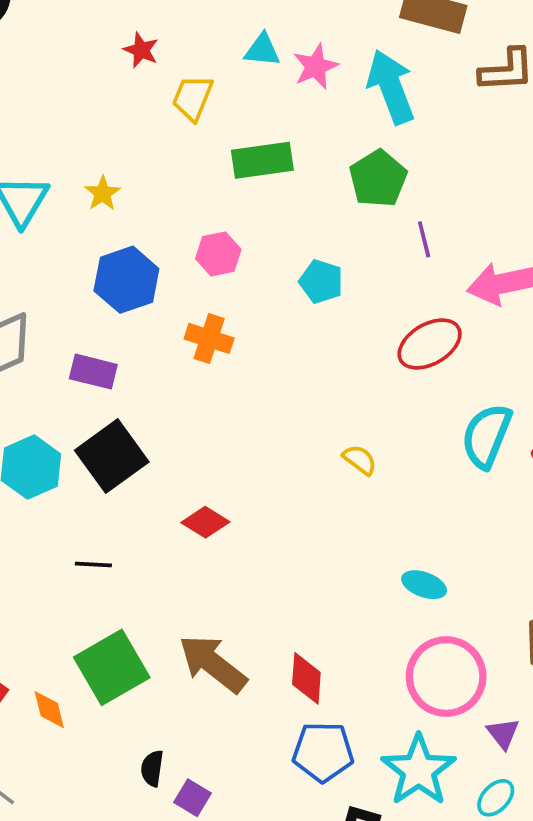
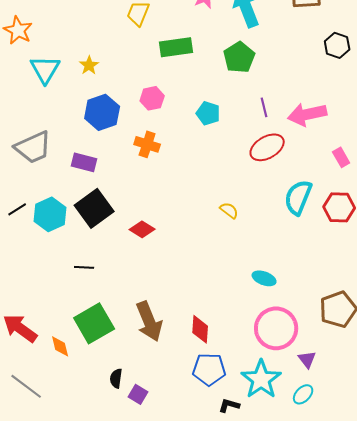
purple line: (424, 239) -> (264, 107), moved
red diamond: (205, 522) -> (142, 229), moved
brown arrow: (213, 664) -> (149, 321), turned -150

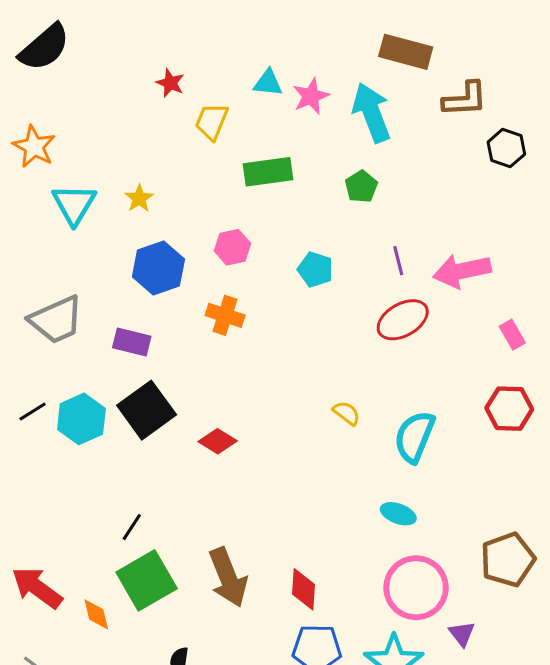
black hexagon: (337, 45) -> (506, 148), moved
green pentagon: (239, 57) -> (361, 187), size x0.7
cyan semicircle: (298, 197) -> (415, 437), moved
black line: (84, 267) -> (132, 527), moved, turned -60

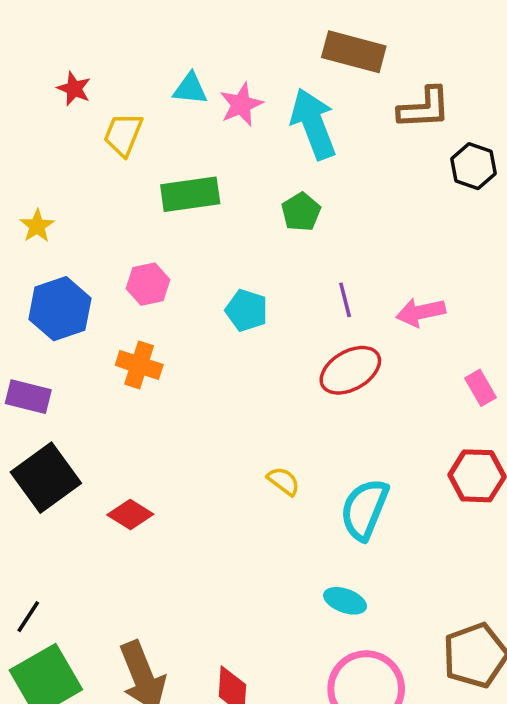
pink arrow: (462, 271) -> (421, 312), size x0.7

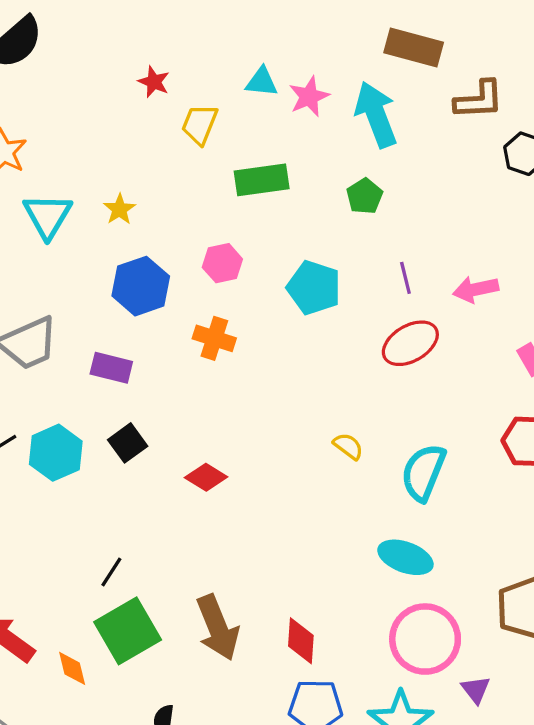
cyan pentagon: (246, 310) -> (314, 288), size x1.4
black square: (46, 478) -> (128, 443), size x0.6
cyan ellipse: (345, 601) -> (405, 557), size x1.4

